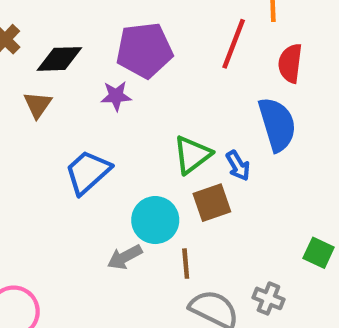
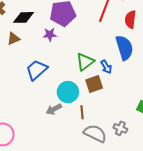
brown triangle: (38, 105) -> (13, 39), turned 32

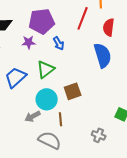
green triangle: (85, 62) -> (46, 69), moved
blue arrow: (106, 67) -> (59, 43), moved
gray semicircle: (95, 133) -> (50, 140), moved

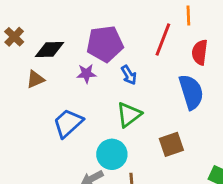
green triangle: (46, 69) -> (129, 115), moved
brown square: (73, 91) -> (171, 144), moved

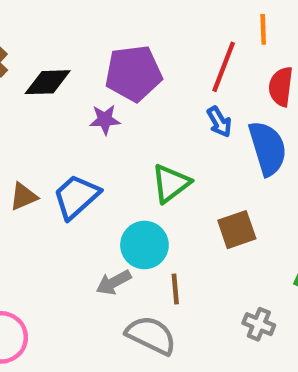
blue arrow: (129, 75) -> (219, 122), moved
brown triangle: (35, 79) -> (23, 197), moved

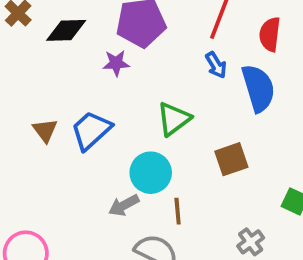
brown triangle: (23, 197) -> (45, 130), turned -44
gray cross: (259, 324) -> (251, 242), turned 32

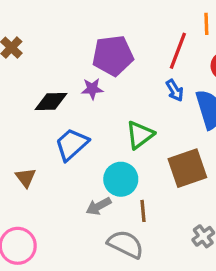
black diamond: (66, 30) -> (51, 101), moved
brown triangle: (45, 130) -> (26, 178), moved
brown square: (231, 159) -> (187, 168), size x1.4

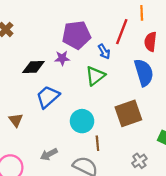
blue arrow: (175, 90) -> (104, 52), moved
green triangle: (140, 135) -> (95, 76), moved
gray arrow: (99, 206) -> (49, 154), moved

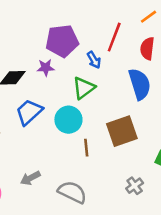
orange line: (142, 13) -> (149, 17), moved, turned 56
cyan circle: (82, 121) -> (68, 120), moved
brown line: (97, 143) -> (86, 148), moved

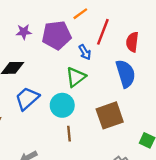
orange line: (149, 17) -> (80, 14), moved
purple star: (46, 68) -> (24, 32), moved
brown line: (86, 148) -> (69, 134), moved

